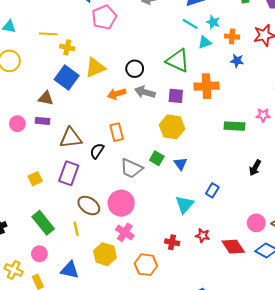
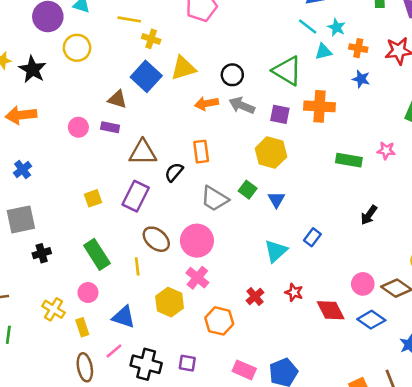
red cross: (172, 242) -> (255, 296), turned 32

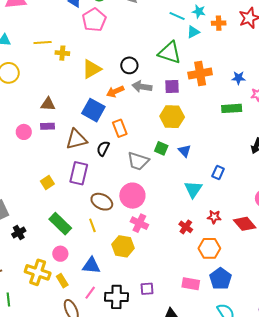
blue square: (146, 76) -> (93, 110), moved
blue star: (361, 79) -> (239, 78), moved
yellow cross: (54, 309) -> (38, 272), size x1.4
orange hexagon: (219, 321) -> (209, 248), moved

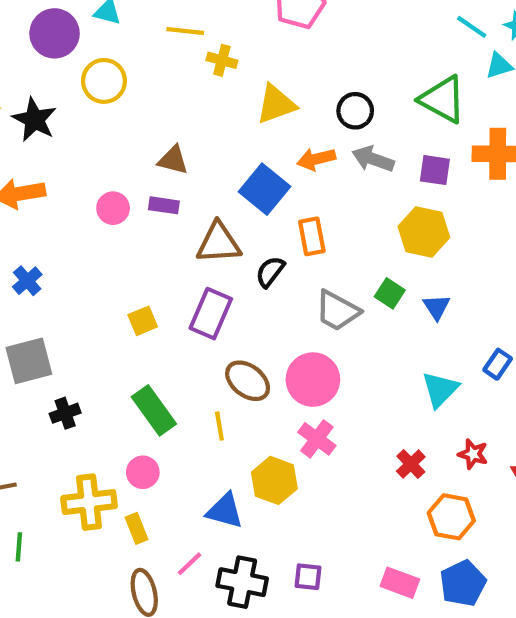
blue triangle: (91, 266) -> (225, 511), moved
yellow cross: (38, 272) -> (89, 502), turned -35

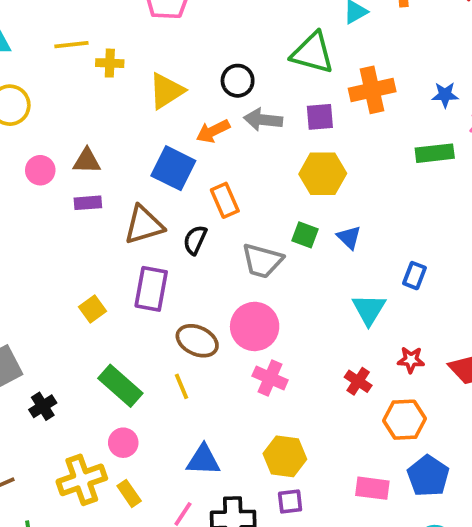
pink circle: (113, 208) -> (40, 170), moved
yellow hexagon: (274, 480) -> (285, 456), moved

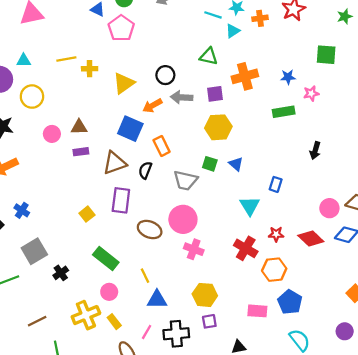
green triangle: (313, 53) -> (209, 56), size x0.7
red cross: (358, 381) -> (246, 248), size x1.5
yellow line: (181, 386) -> (145, 276), moved

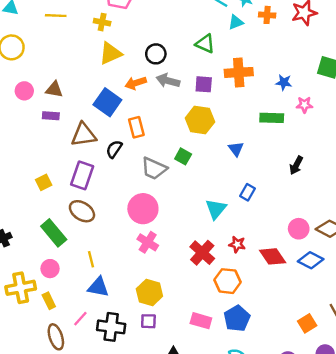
yellow cross: (90, 69) -> (102, 22), moved
blue triangle: (236, 164) -> (236, 149), moved
brown ellipse: (150, 230) -> (82, 211), moved

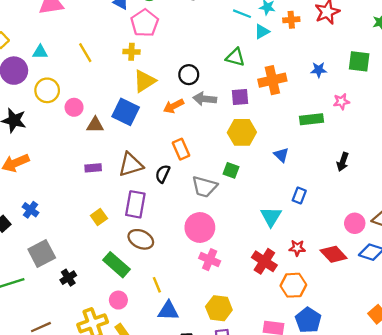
yellow line: (56, 16) -> (85, 53), turned 66
blue star: (284, 82) -> (319, 70), moved
pink circle: (24, 91) -> (74, 107), moved
blue square: (107, 102) -> (126, 112), moved
purple rectangle: (51, 116) -> (93, 168), moved

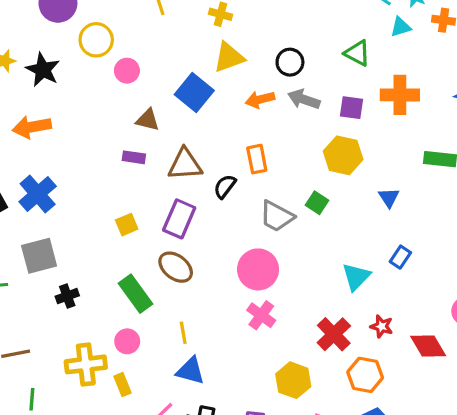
brown triangle: (95, 125) -> (148, 120), moved
blue cross: (31, 210) -> (38, 194), size x1.6
yellow hexagon: (219, 308) -> (293, 380), moved

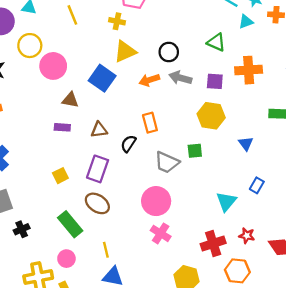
pink circle: (127, 71) -> (53, 66), size x1.5
brown triangle: (185, 164) -> (99, 130), size x0.7
green square: (317, 203) -> (195, 151), turned -35
red cross: (334, 334) -> (213, 244), turned 30

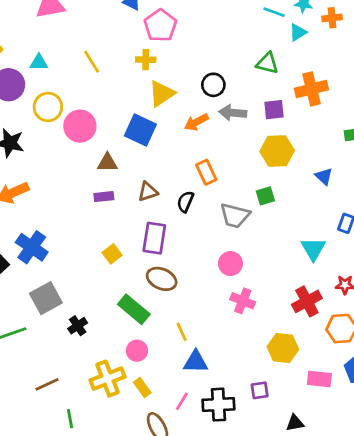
pink circle: (156, 201) -> (230, 264), size x0.7

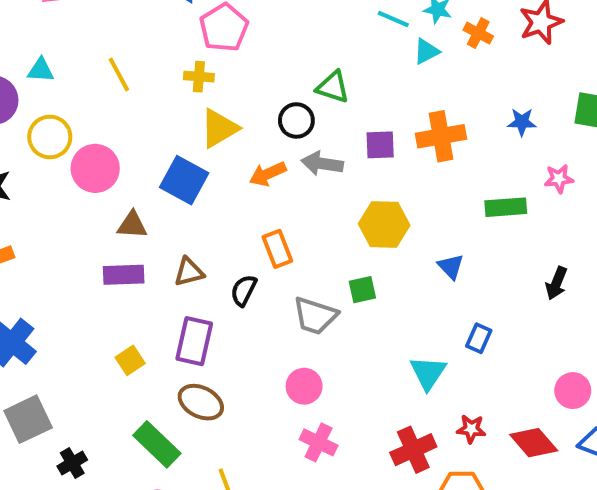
orange cross: (332, 18) -> (478, 33), turned 30
green triangle: (267, 63) -> (333, 87), moved
purple square: (274, 110) -> (380, 145), moved
purple rectangle: (104, 197) -> (124, 275), size x1.4

